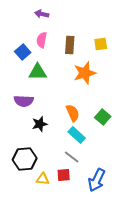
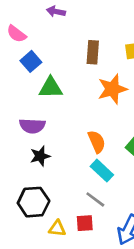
pink semicircle: (42, 40) -> (16, 34), moved, turned -63
black star: (40, 124) -> (40, 156), moved

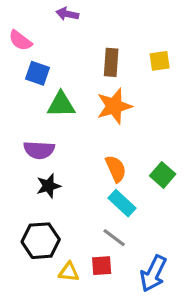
blue square: (31, 61) -> (38, 73), turned -30
orange star: (112, 89) -> (114, 106), moved

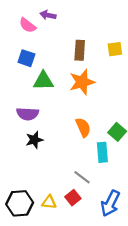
pink semicircle: (20, 40) -> (28, 25), moved
cyan rectangle: (122, 203) -> (102, 152), moved, turned 42
black hexagon: (41, 241) -> (20, 203), moved
red square: (102, 266) -> (73, 198), turned -35

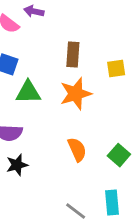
yellow square: (115, 49) -> (116, 69), moved
cyan rectangle: (102, 152) -> (112, 203), moved

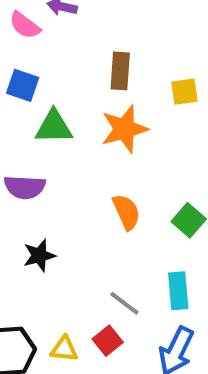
black star: (17, 165) -> (39, 256), moved

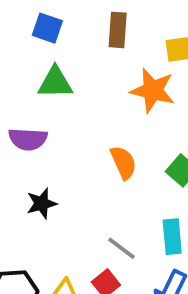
blue square: (23, 85) -> (47, 28), moved
orange star: (124, 129) -> (153, 90), moved, turned 30

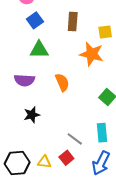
blue square: (47, 28) -> (35, 20), turned 35
orange semicircle: (123, 163) -> (62, 82), moved

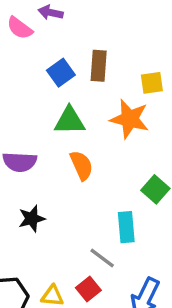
blue square: (35, 20) -> (61, 73), moved
green triangle: (39, 50) -> (69, 121), moved
cyan rectangle: (102, 133) -> (126, 227), moved

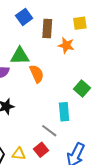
brown rectangle: (99, 66) -> (47, 28), moved
orange star: (130, 119) -> (66, 45), size x0.7
green triangle: (69, 121) -> (20, 56), moved

